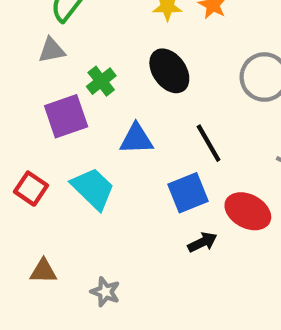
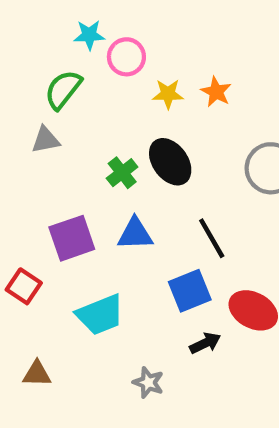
green cross: (101, 81) -> (122, 173), moved
purple square: (66, 116) -> (72, 238), moved
cyan trapezoid: (93, 189) -> (100, 315), moved, turned 114
gray star: (105, 292) -> (148, 383), moved

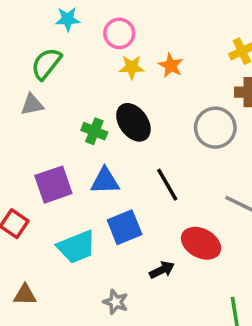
pink circle: (126, 57) -> (119, 33), moved
green cross: (122, 173) -> (94, 131), turned -30
blue square: (190, 291) -> (125, 227), moved

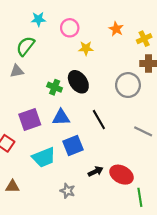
orange star: (171, 65) -> (116, 29), moved
yellow star: (132, 67) -> (86, 48), moved
red ellipse: (201, 243) -> (122, 175), moved

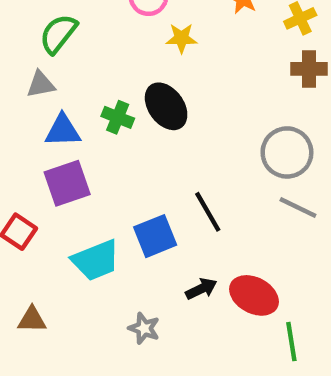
gray circle: (128, 85) -> (287, 152), moved
blue triangle: (61, 117) -> (63, 131), moved
black line: (99, 120) -> (208, 212), moved

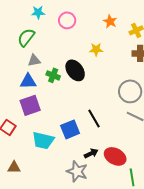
yellow star: (181, 38) -> (96, 49), moved
gray triangle: (41, 84) -> (34, 60), moved
cyan trapezoid: (96, 260) -> (43, 140), turned 35
gray star: (144, 328) -> (77, 171), moved, size x1.5

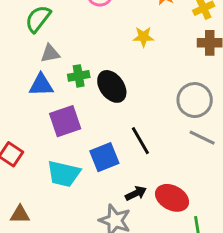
black ellipse: (75, 70) -> (112, 86), moved
green cross: (53, 75) -> (79, 76), turned -32
purple square: (30, 105) -> (65, 121), moved

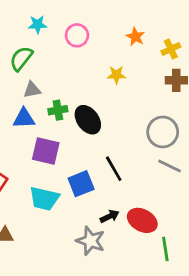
purple square: (65, 121) -> (46, 151), turned 32

